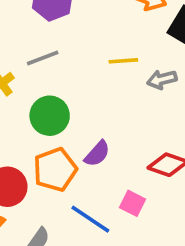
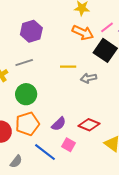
purple semicircle: (97, 154) -> (59, 124), moved

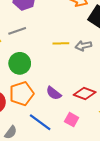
yellow line: (68, 67) -> (61, 43), moved
purple semicircle: (59, 124) -> (54, 93), turned 84
pink square: (69, 145) -> (72, 120), moved

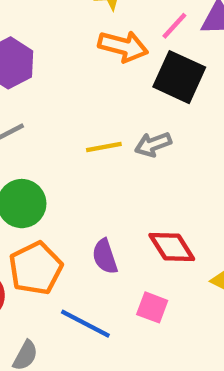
purple semicircle: (54, 93) -> (105, 256), turned 42
red diamond: (85, 94) -> (172, 247), turned 45

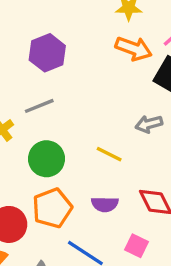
yellow line: (104, 147) -> (109, 154), moved, turned 32
purple semicircle: (105, 256) -> (105, 204), turned -76

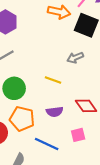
orange pentagon: (52, 208) -> (22, 119), turned -30
pink square: (136, 246) -> (78, 135), turned -32

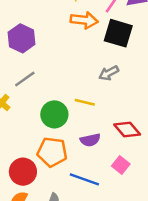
green circle: (14, 88) -> (54, 114), moved
pink square: (78, 135) -> (121, 165), turned -32

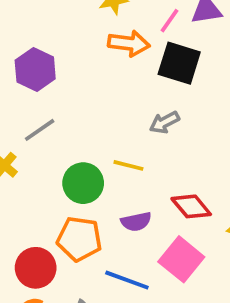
pink square: (121, 165) -> (181, 259), size x1.6

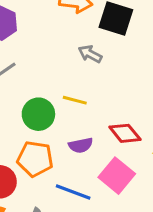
gray arrow: (164, 122) -> (90, 54), moved, turned 55

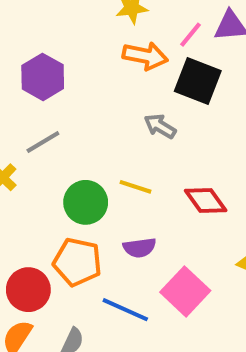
red diamond: (125, 133) -> (206, 200), moved

